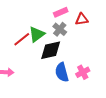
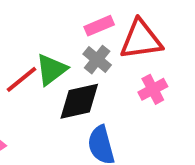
red triangle: (82, 19) -> (141, 40), size x1.6
pink cross: (83, 72) -> (153, 89), moved

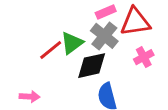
gray cross: (97, 60) -> (104, 36), size x1.4

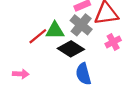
green triangle: (72, 43) -> (55, 31), turned 36
black diamond: (92, 66) -> (71, 49), turned 45

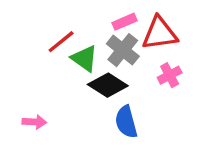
green triangle: (55, 31) -> (84, 58), turned 36
red line: (38, 36) -> (61, 42), moved

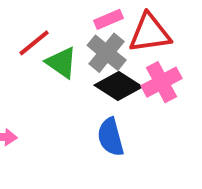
pink cross: (170, 75) -> (162, 82), size x1.4
black diamond: (108, 85) -> (118, 86), moved

